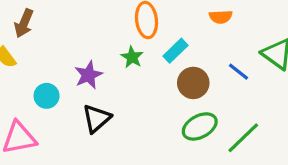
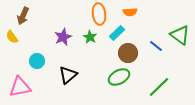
orange semicircle: (221, 17) -> (130, 12), moved
purple star: (88, 75) -> (63, 37), moved
green ellipse: (200, 126) -> (119, 77), moved

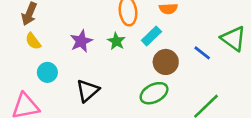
yellow semicircle: (12, 37) -> (33, 41), moved

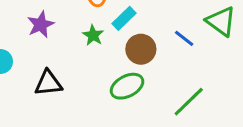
green star: (116, 41) -> (93, 35), moved
black triangle: (88, 91) -> (48, 83), turned 35

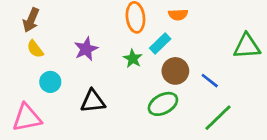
green triangle: (221, 21) -> (247, 46), turned -40
blue line: (184, 38) -> (210, 81), moved

